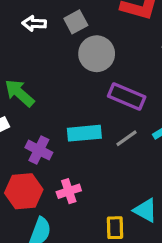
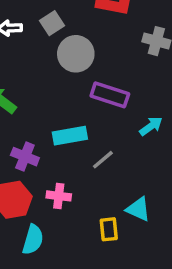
gray line: (127, 138) -> (103, 160), moved
pink cross: (69, 191) -> (59, 196), turned 30

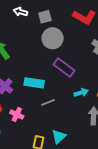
cyan triangle: (138, 209) -> (59, 137), turned 35

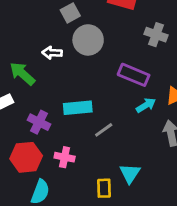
white arrow: (20, 12) -> (52, 53), moved
purple rectangle: (64, 68) -> (134, 75), moved

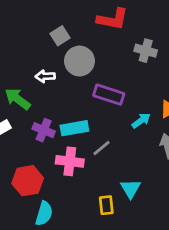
purple rectangle: (134, 75) -> (109, 95), moved
purple cross: (39, 122) -> (44, 130), moved
pink cross: (65, 157) -> (70, 161), moved, size x1.4

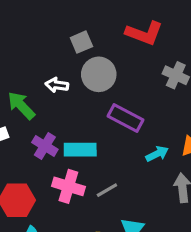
gray line: (102, 148) -> (107, 190), moved

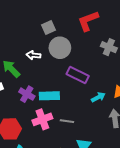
red L-shape: (144, 33) -> (88, 21), turned 140
pink cross: (68, 186) -> (42, 119), turned -36
gray line: (107, 190) -> (67, 121), turned 40

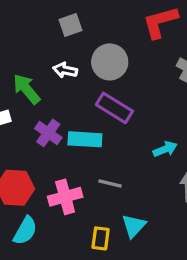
gray square: (48, 27) -> (70, 25), moved
purple rectangle: (78, 75) -> (114, 108), moved
pink cross: (42, 119) -> (65, 197), moved

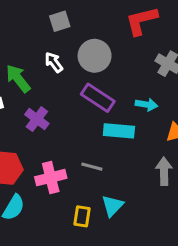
white arrow: (65, 70) -> (54, 62), turned 40
cyan rectangle: (85, 139) -> (119, 131), moved
cyan arrow: (165, 149) -> (146, 105), moved, turned 30

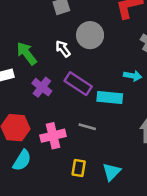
white arrow: (54, 62) -> (63, 49), moved
purple rectangle: (98, 98) -> (78, 84), moved
cyan triangle: (112, 206) -> (112, 172), moved

